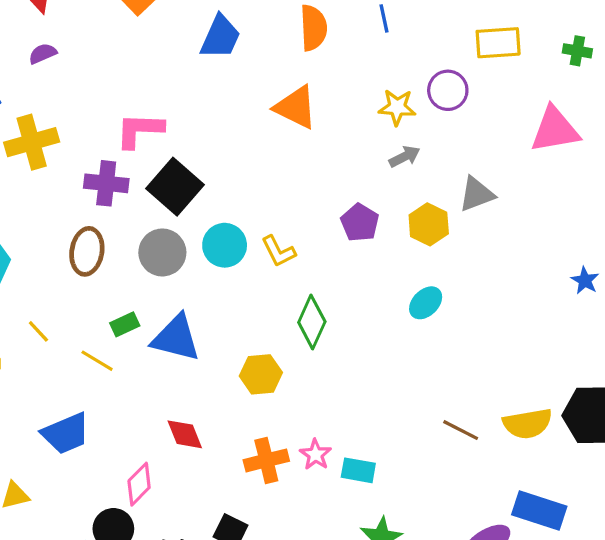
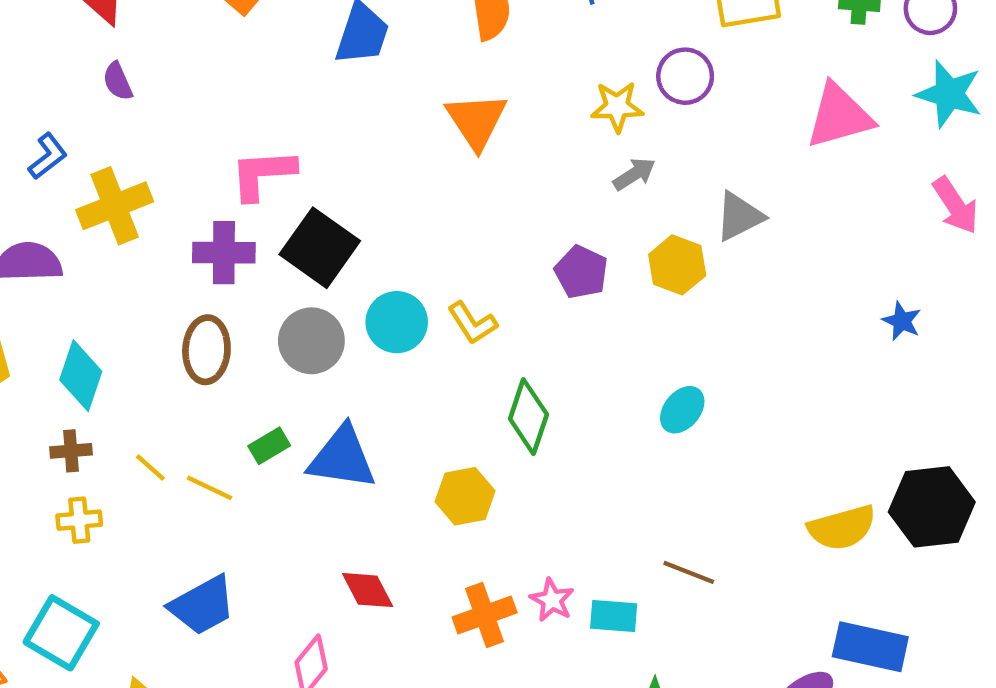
purple semicircle: (43, 54) -> (118, 81), turned -84
orange triangle: (296, 107) -> (476, 121), turned 36
cyan ellipse: (426, 303) -> (682, 410), moved
yellow line: (97, 361) -> (210, 488), moved
brown line: (461, 430) -> (689, 572), moved

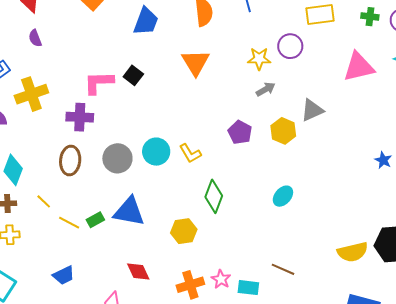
black square: (320, 248) -> (133, 75), moved, size x0.6
green rectangle: (269, 446) -> (95, 220), moved
yellow line: (150, 468) -> (44, 201), moved
blue trapezoid: (202, 605) -> (64, 275), size x0.7

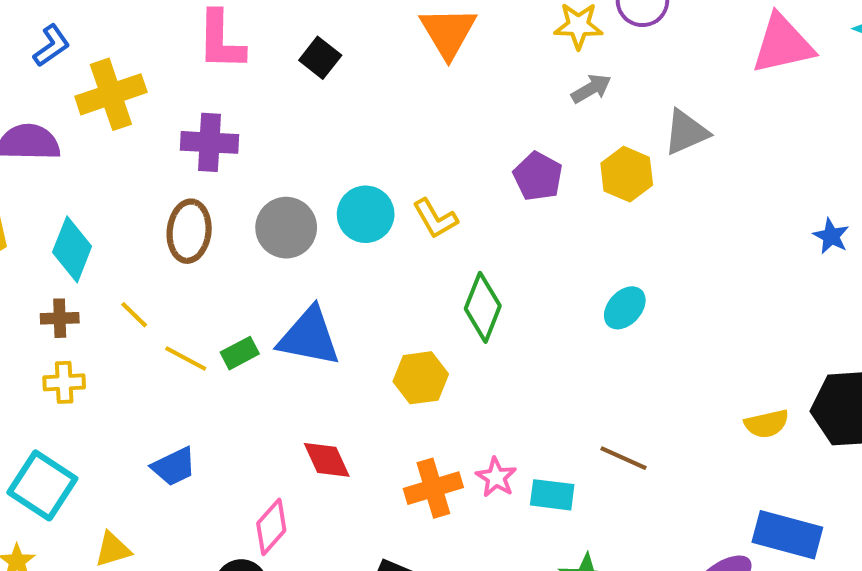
pink L-shape: (99, 83) -> (221, 40), moved, turned -88
yellow semicircle: (353, 252) -> (767, 424), size x0.7

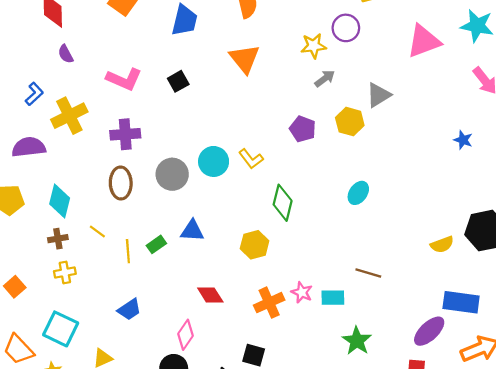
pink L-shape: (221, 40) -> (124, 79), turned -60
black square: (320, 58) -> (178, 81), turned 30
blue triangle: (309, 337) -> (192, 231), size x0.7
yellow line: (186, 358) -> (128, 251), turned 65

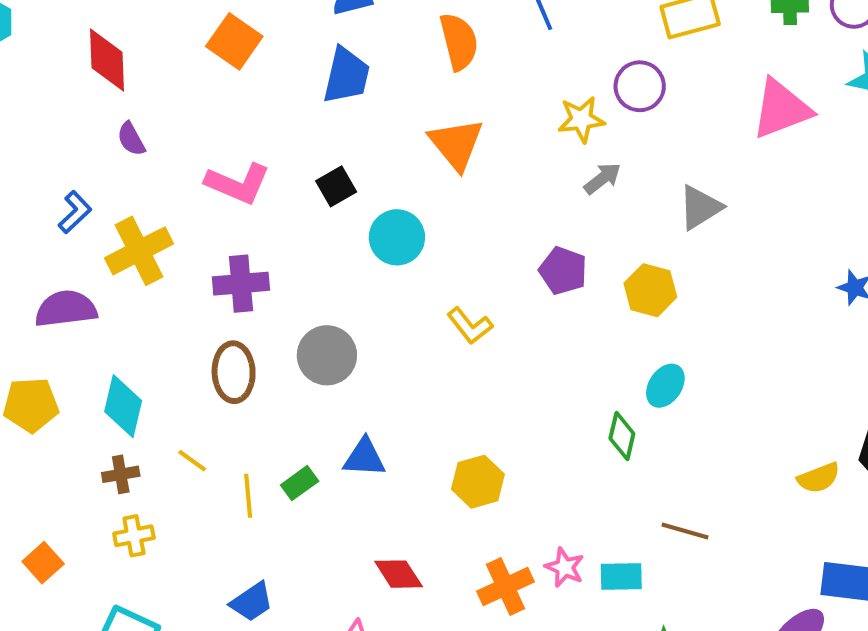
yellow hexagon: (350, 122) -> (650, 290), moved
cyan circle: (214, 161) -> (397, 237), moved
green diamond: (283, 203) -> (622, 436), moved, size x0.7

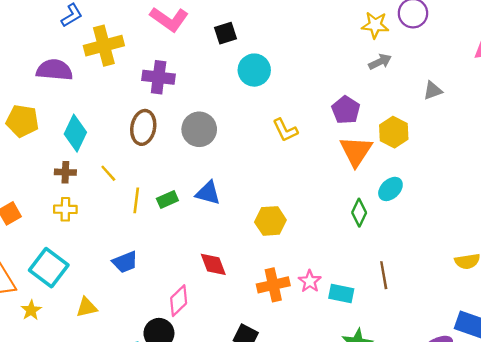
orange triangle: (456, 144) -> (356, 151), moved
gray triangle: (700, 207) -> (433, 91), size x0.7
brown line: (685, 531) -> (384, 275), turned 52

